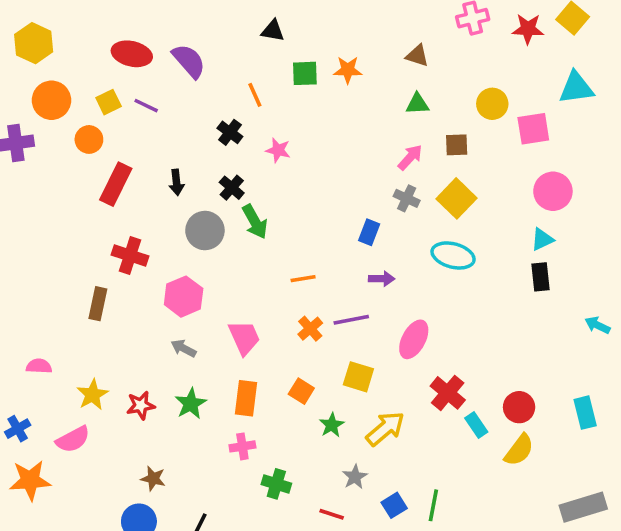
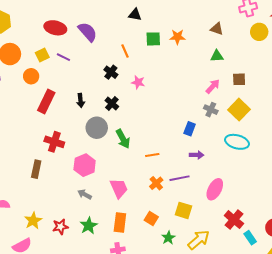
yellow circle: (492, 104) -> (259, 32), moved
green arrow: (255, 222) -> (123, 139), moved

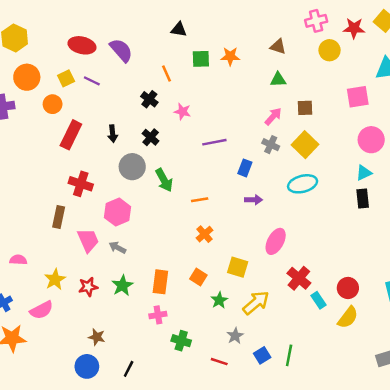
cyan ellipse: (237, 142) -> (303, 184), turned -30
purple line: (179, 178) -> (214, 142), moved
pink trapezoid: (119, 188) -> (88, 240), moved

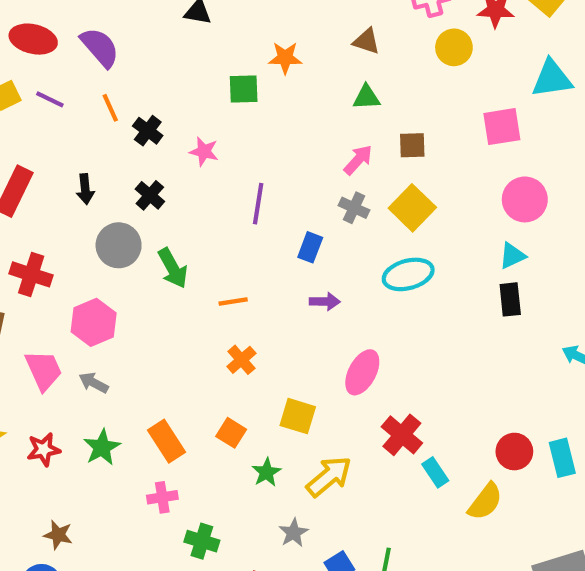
green square: (201, 59) -> (244, 89), moved
orange line: (167, 74) -> (110, 108), moved
purple line: (214, 142) -> (258, 204), turned -70
orange rectangle: (160, 282) -> (166, 441), turned -40
red circle: (348, 288) -> (514, 452), moved

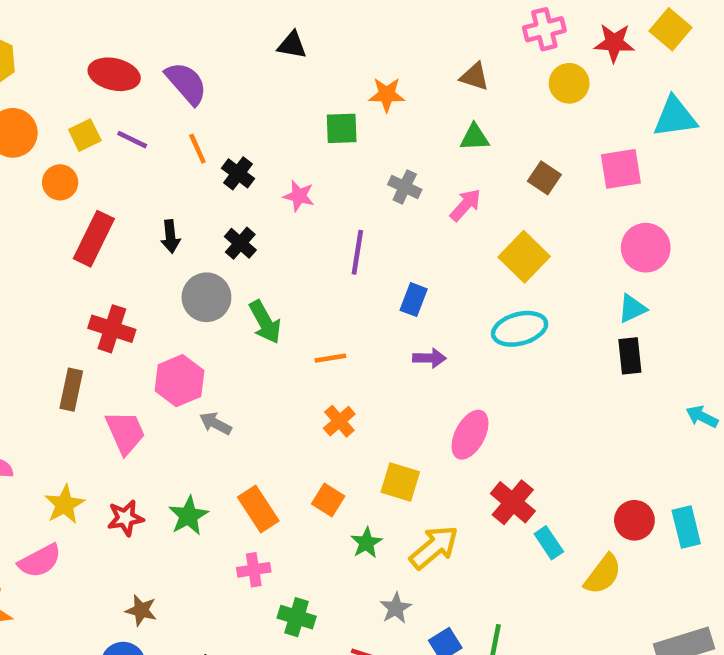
brown square: (412, 145) -> (544, 178), moved, turned 36
gray cross: (354, 208) -> (405, 187), moved
gray arrow: (94, 383) -> (215, 423), moved

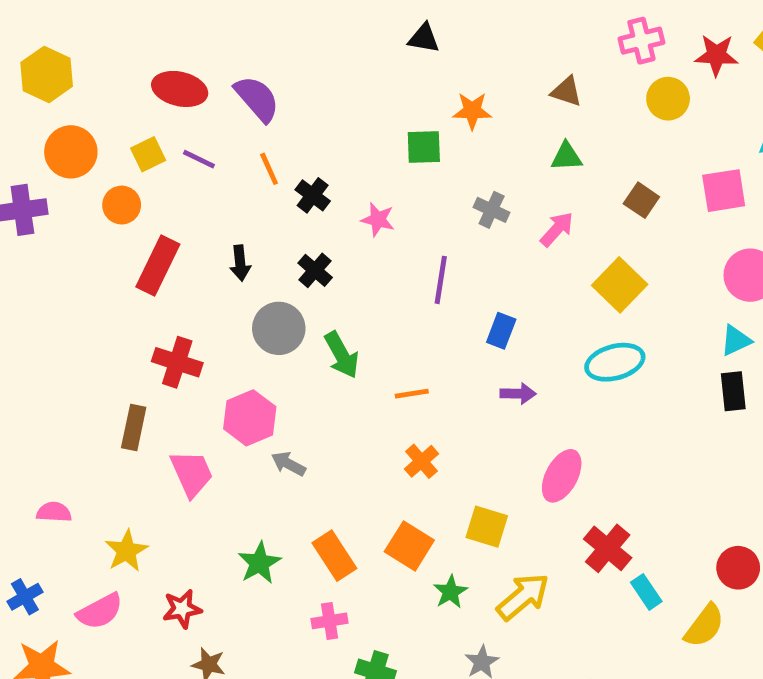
black triangle: (292, 45) -> (424, 38), moved
orange square: (328, 500) -> (409, 546), size x1.4
red star: (125, 518) -> (182, 609), moved

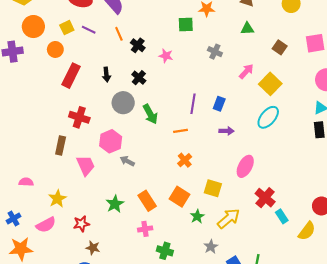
pink arrow: (557, 229) -> (246, 71), moved
purple line: (441, 280) -> (193, 104), moved
cyan ellipse: (615, 362) -> (268, 117), turned -35

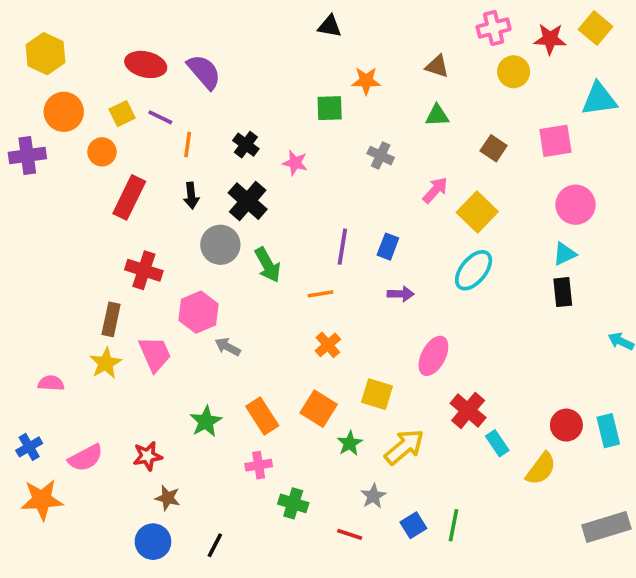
orange line: (119, 34) -> (188, 145), moved, turned 32
black cross: (139, 78) -> (248, 201), size x1.5
yellow star: (57, 199) -> (106, 363), moved

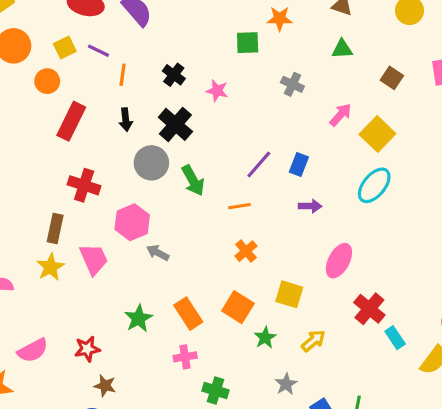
purple line: (342, 247) -> (259, 164), turned 32
yellow arrow: (404, 447) -> (313, 341), size x0.7

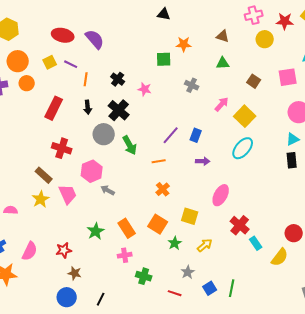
orange circle: (47, 81) -> (27, 83), moved
brown rectangle: (55, 229) -> (44, 175), turned -60
pink semicircle: (33, 350) -> (30, 251), turned -36

